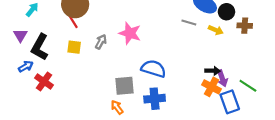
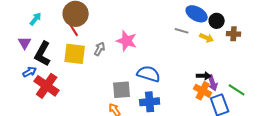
yellow square: (74, 47) -> (75, 54), size x1.6
red cross: (44, 82) -> (47, 86), size x1.4

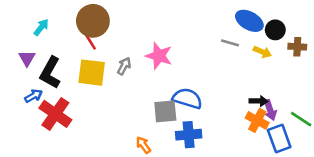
gray square: (122, 90) -> (165, 111), moved

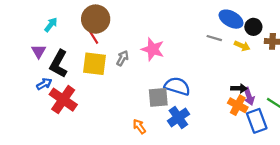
blue cross: (189, 135) -> (178, 117), turned -30

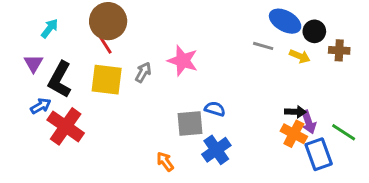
blue semicircle: (177, 86) -> (215, 109), size x0.6

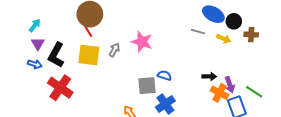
cyan arrow: (50, 28) -> (35, 25), moved
blue arrow: (41, 106) -> (35, 64), moved, turned 48
black arrow: (295, 112) -> (209, 76), moved

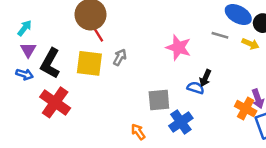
red line: (88, 31) -> (98, 34), moved
pink star: (142, 42) -> (178, 47), moved
blue semicircle: (164, 75) -> (196, 88), moved
black arrow: (209, 76) -> (205, 78), moved, turned 112

